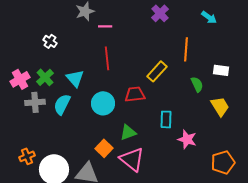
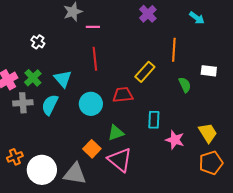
yellow trapezoid: (220, 106) -> (208, 133), moved

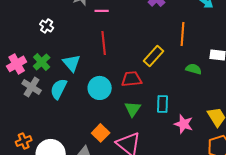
green semicircle: (185, 85) -> (194, 69), turned -49
gray cross: (23, 103) -> (32, 87), turned 36
green triangle: (116, 133) -> (133, 109), moved, turned -36

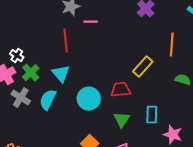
white cross: (47, 26) -> (17, 56), moved
red line: (104, 43) -> (66, 41), moved

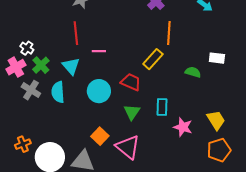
pink line: (91, 22) -> (99, 51), moved
orange line: (172, 45) -> (169, 33), moved
red trapezoid: (121, 90) -> (131, 82), turned 30
cyan semicircle: (48, 100) -> (58, 92), turned -30

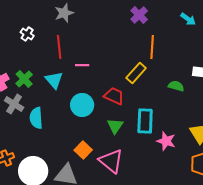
white cross: (27, 48) -> (27, 34), moved
cyan semicircle: (58, 92) -> (36, 118), moved
cyan rectangle: (162, 107) -> (145, 121), size x1.4

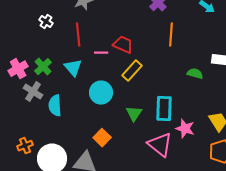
yellow rectangle: (136, 73) -> (132, 71), moved
red trapezoid: (114, 96) -> (123, 45), moved
pink triangle: (111, 161) -> (160, 145), moved

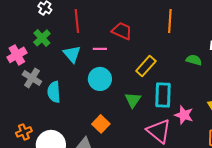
pink line: (101, 53) -> (100, 49), moved
green cross: (43, 67) -> (42, 38), moved
yellow rectangle: (132, 71) -> (146, 66), moved

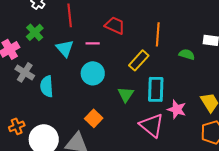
orange line: (170, 21) -> (158, 34), moved

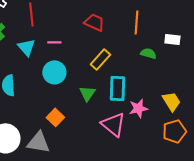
red trapezoid: (115, 25) -> (94, 22), moved
orange line: (158, 34) -> (136, 22), moved
pink star: (177, 109) -> (138, 108), turned -30

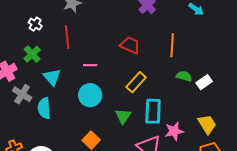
white rectangle: (172, 39) -> (204, 82), moved, turned -42
cyan triangle: (26, 47) -> (52, 77), moved

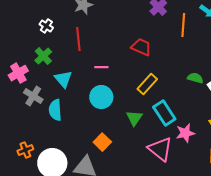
orange line: (172, 45) -> (183, 25), moved
cyan rectangle: (153, 111) -> (164, 113), turned -35

